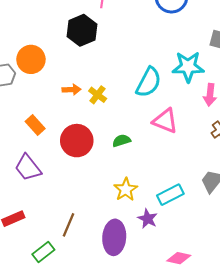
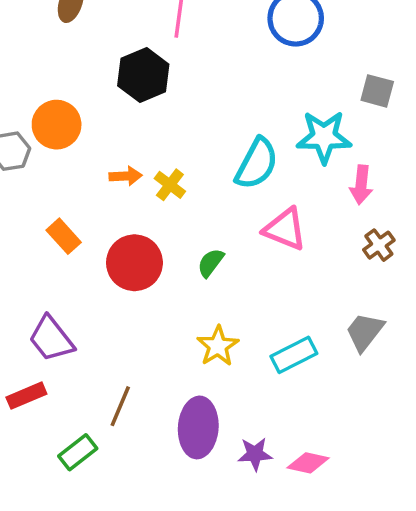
green semicircle: (122, 141) -> (211, 263), turned -36
purple trapezoid: (28, 168) -> (51, 339), moved
purple star: (148, 219) -> (255, 454), moved, turned -30

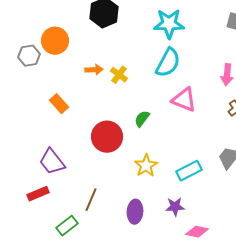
cyan star: (324, 137) -> (169, 24), moved
red circle: (134, 263) -> (107, 137), moved
purple ellipse: (198, 427) -> (135, 212), size x0.7
purple star: (255, 454) -> (175, 207), moved

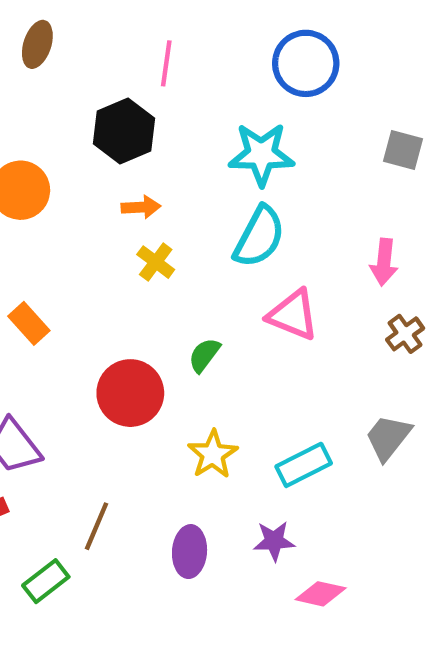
orange arrow: (94, 70) -> (141, 207), moved

